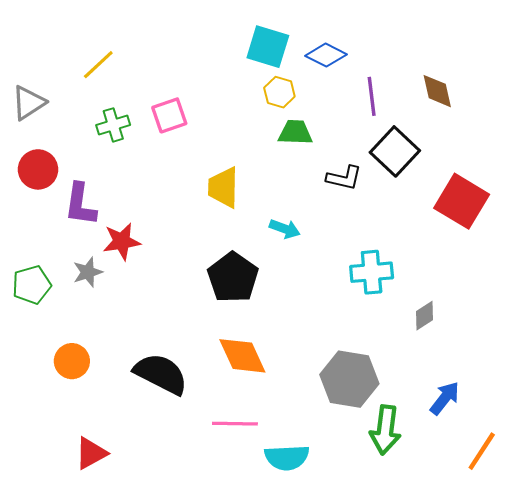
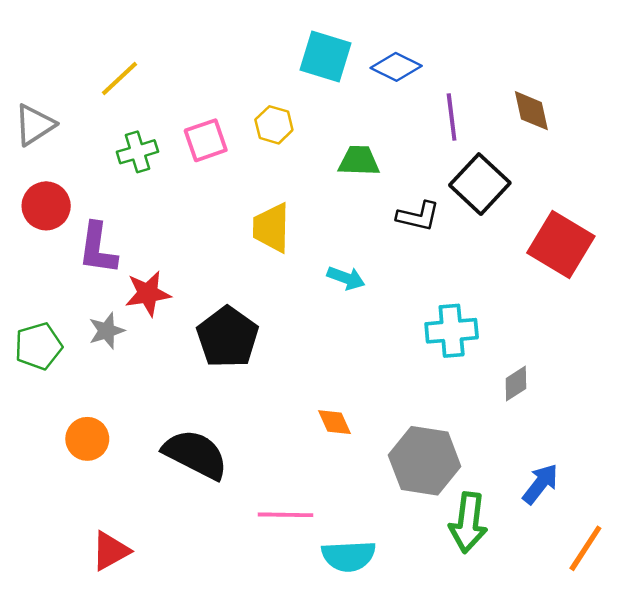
yellow hexagon: (279, 92) -> (274, 125), moved
black pentagon: (233, 277) -> (228, 337), moved
orange diamond: (242, 356) -> (334, 422), moved, size x0.6

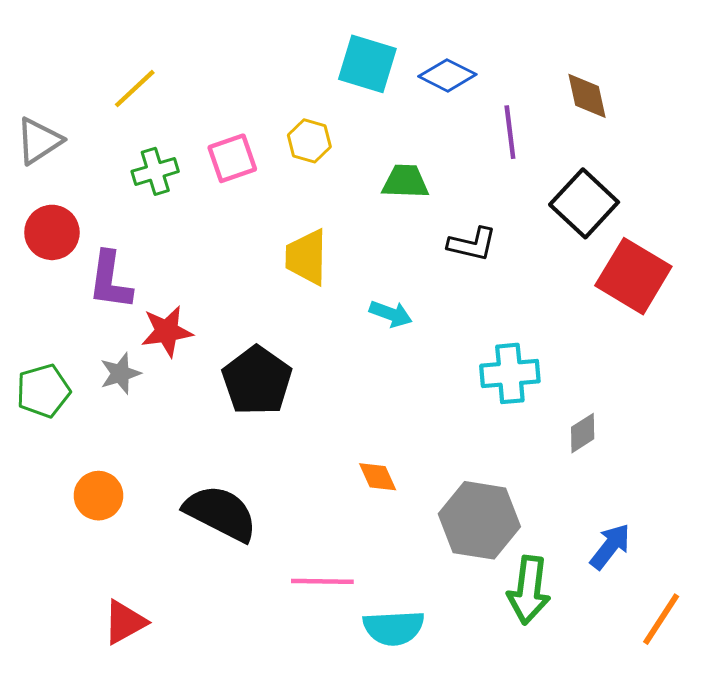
brown diamond: (531, 111) -> (587, 96), moved
black square: (480, 184) -> (584, 203), moved

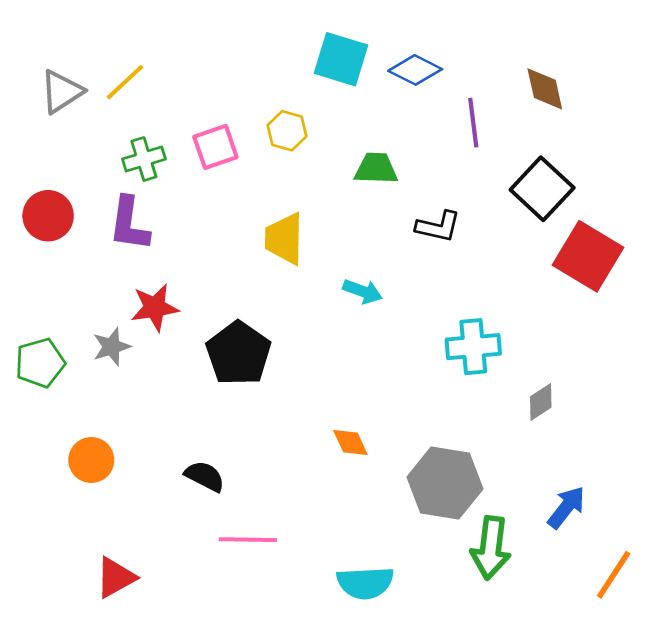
gray triangle: (39, 141) -> (62, 92), moved
purple L-shape: (110, 280) -> (129, 224), moved
black semicircle: (221, 513) -> (205, 476), size x0.6
pink line: (322, 581) -> (248, 540), moved

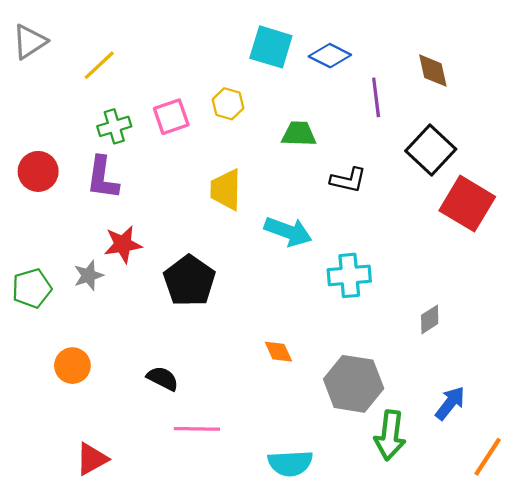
gray triangle: (62, 92) -> (30, 42), moved
cyan arrow: (363, 291) -> (288, 231), size x1.5
cyan cross: (473, 347) -> (349, 275), moved

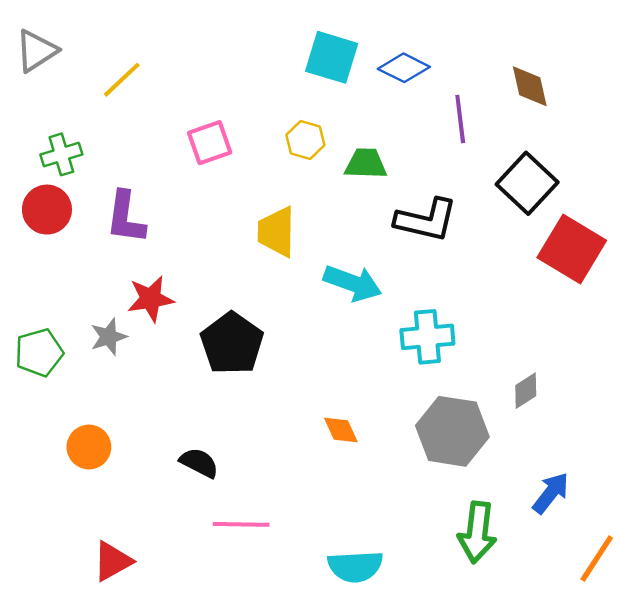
yellow hexagon: (228, 104) -> (305, 140), moved
green cross: (114, 126) -> (61, 154), moved
black L-shape: (348, 180) -> (426, 220), size x1.4
gray hexagon: (354, 384) -> (452, 431), moved

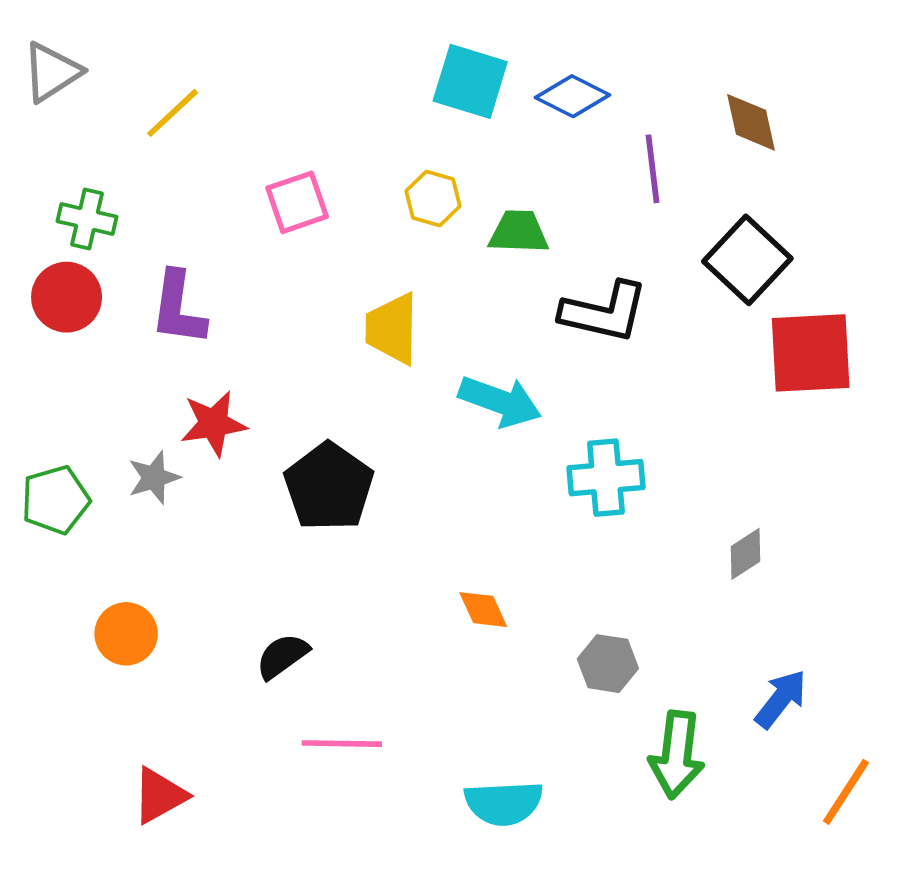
green cross: (61, 154) -> (87, 219), turned 30
red square: (572, 249) -> (811, 353), turned -34
gray hexagon: (452, 431) -> (608, 664), moved, size x0.6
black semicircle: (199, 463) -> (282, 656), turned -63

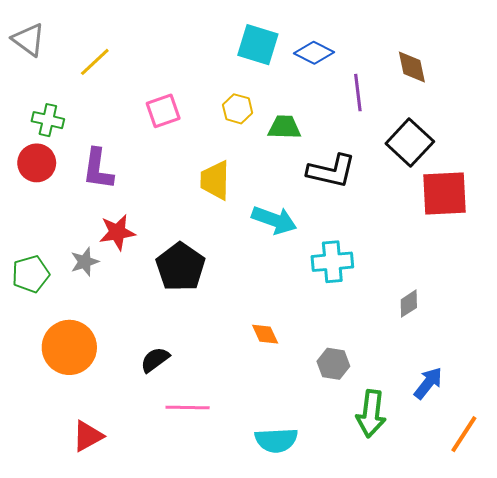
gray triangle: (52, 72) -> (29, 40), turned -51
orange circle: (126, 634) -> (69, 347), size x1.6

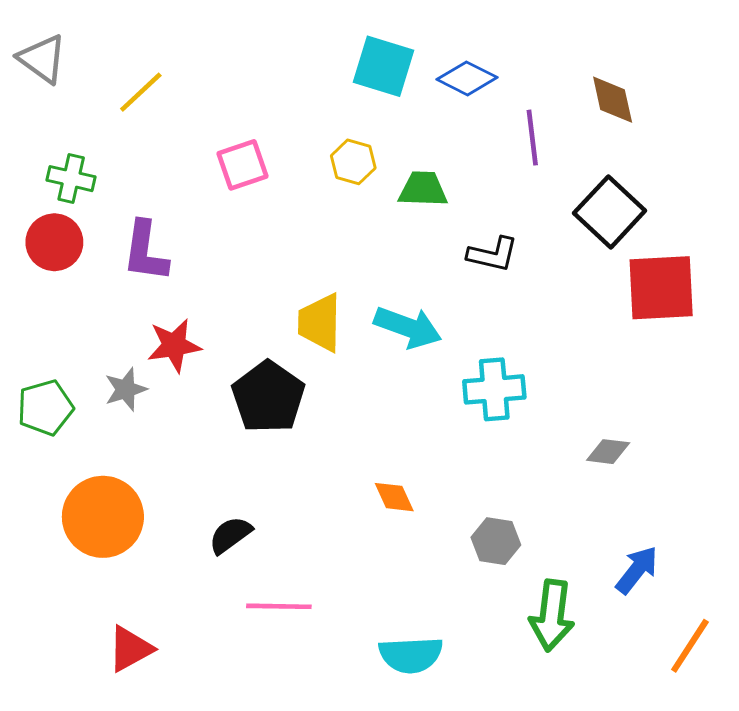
black L-shape: (331, 171) -> (493, 254), size x0.7
yellow trapezoid: (215, 180) -> (320, 323), moved
gray diamond: (409, 304) -> (608, 452), turned 40

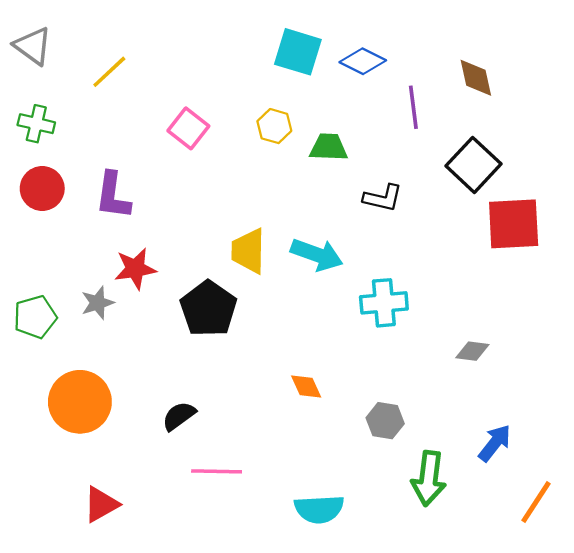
pink square: (242, 165) -> (188, 128), turned -33
green cross: (71, 179) -> (36, 124), moved

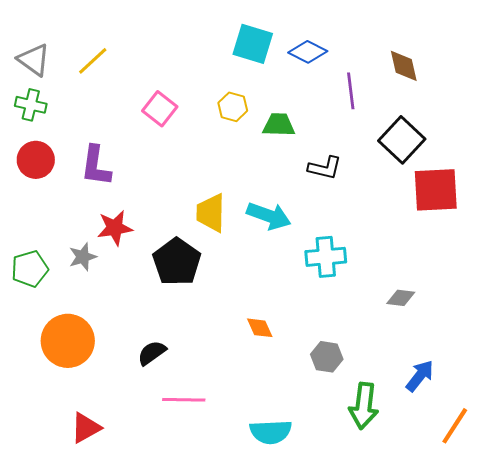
gray triangle: (33, 46) -> (34, 60), moved

